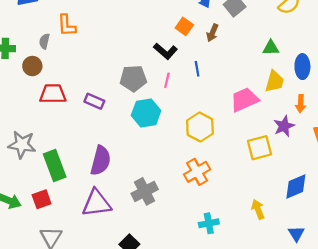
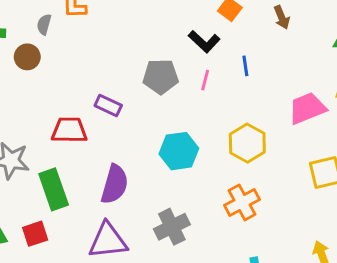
brown arrow: (212, 33) -> (282, 17), moved, turned -48
red trapezoid: (53, 94) -> (69, 130), moved
cyan hexagon: (146, 113) -> (179, 151), moved

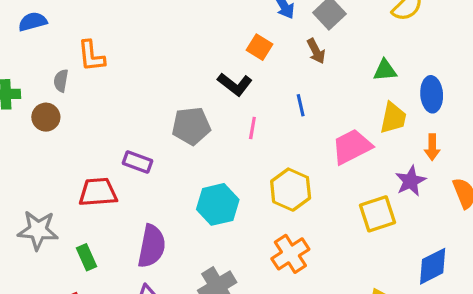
blue line: (245, 66) -> (301, 105), moved
pink line: (205, 80) -> (252, 128), moved
green rectangle: (54, 189) -> (86, 257), size x0.6

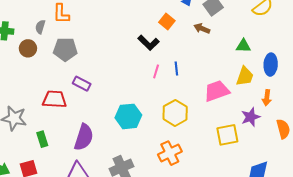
brown arrow: (316, 51) -> (202, 28), turned 133
blue line: (301, 105) -> (176, 69), moved
gray pentagon: (191, 126) -> (65, 49), moved

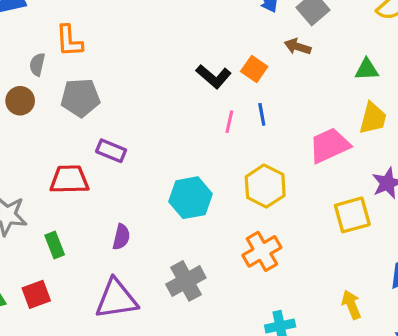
orange square: (167, 22) -> (254, 69), moved
purple semicircle: (84, 137) -> (121, 237), size x0.6

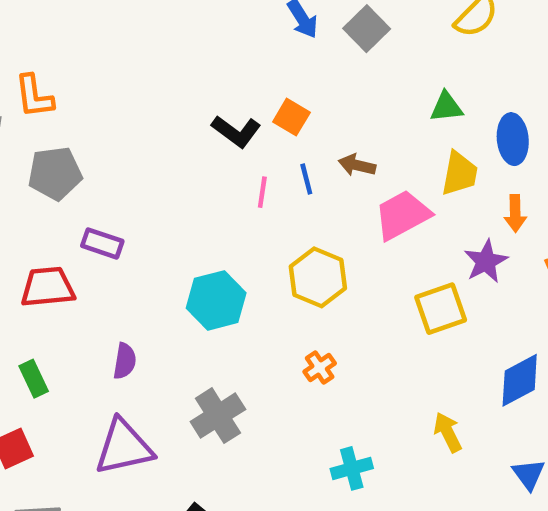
brown arrow: (298, 47) -> (357, 165), moved
orange cross: (262, 251) -> (320, 368), size x0.6

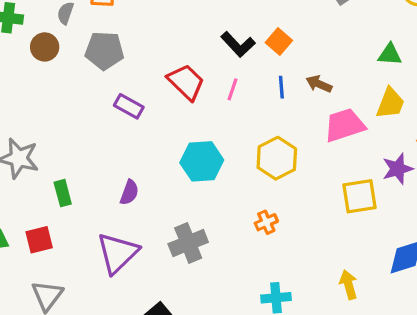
pink line: (262, 192) -> (232, 89), moved
red trapezoid: (48, 287) -> (186, 82), moved, turned 39
purple triangle: (124, 447) -> (118, 253), turned -42

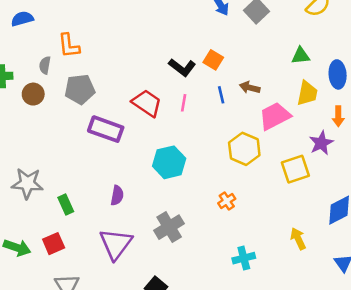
purple rectangle: (129, 106) -> (106, 129), size x1.5
yellow hexagon: (277, 158) -> (244, 149), moved

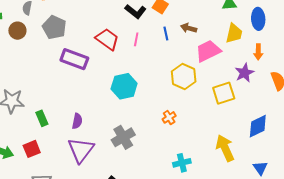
gray pentagon: (80, 89) -> (54, 27), turned 30
purple semicircle: (117, 195) -> (77, 121), moved
yellow arrow: (298, 239) -> (225, 148), size x1.5

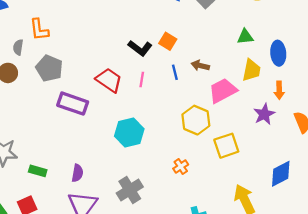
yellow square: (224, 93) -> (226, 146), moved
green rectangle: (42, 118) -> (38, 171), turned -49

